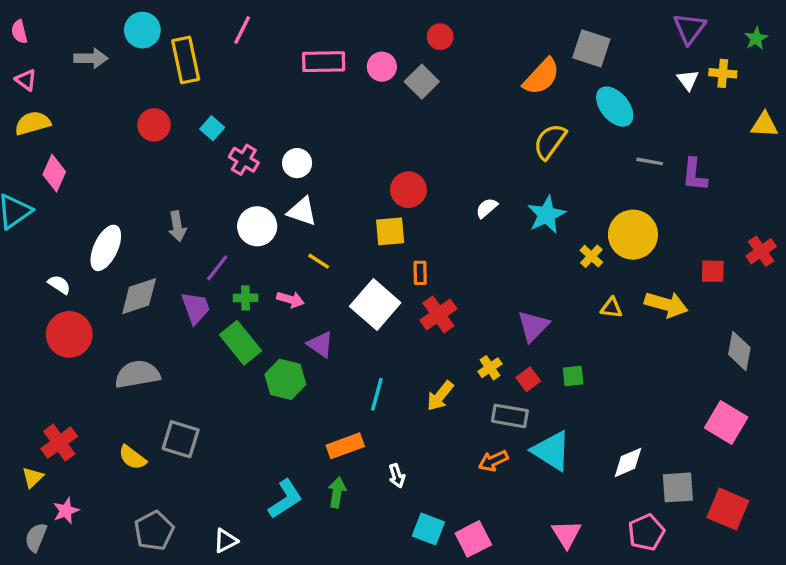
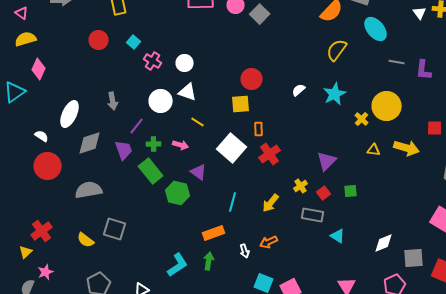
cyan triangle: (551, 451) -> (338, 236), size x0.6
orange arrow: (493, 461) -> (269, 242), moved

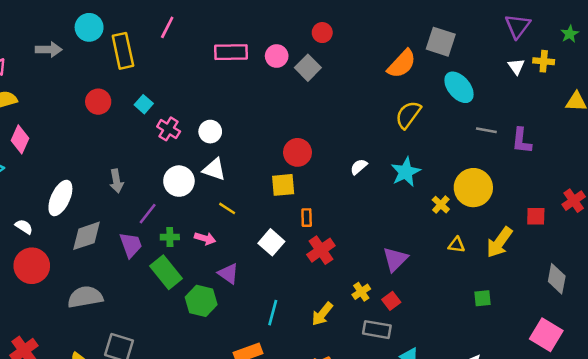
white square: (232, 148) -> (271, 242), size x0.7
yellow arrow: (407, 148) -> (499, 242), turned 110
green square: (351, 191) -> (482, 298), moved

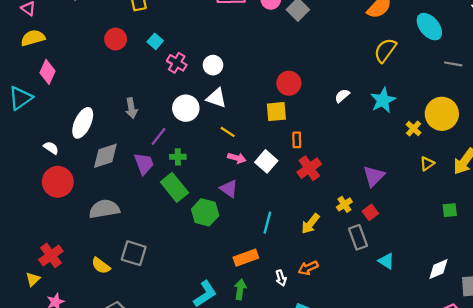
pink arrow: (205, 238) -> (237, 158), moved
yellow triangle: (456, 245) -> (427, 164), turned -42
gray rectangle: (377, 330) -> (358, 237), turned 60

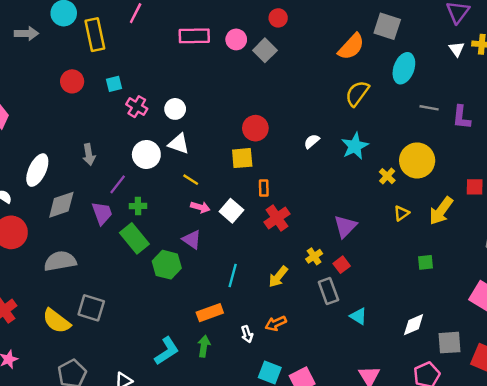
cyan ellipse: (429, 27) -> (404, 68), turned 60
cyan square: (155, 41) -> (114, 84), turned 35
yellow semicircle: (101, 266) -> (57, 321), size x1.4

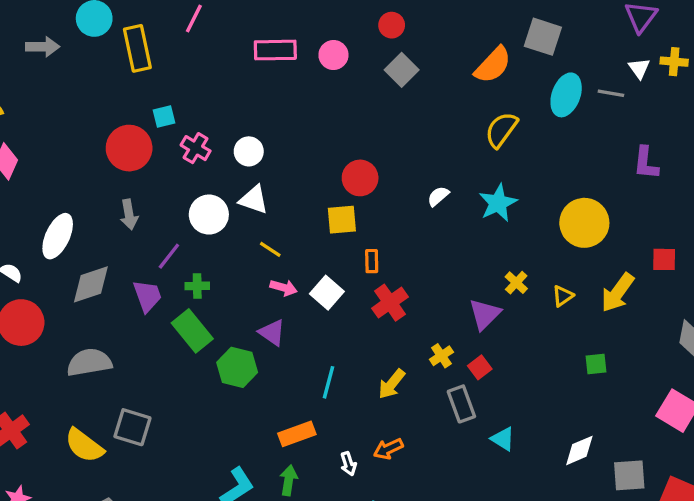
gray square: (265, 50) -> (402, 70), moved
red circle: (72, 81) -> (129, 148), moved, size x1.4
gray line: (429, 108) -> (611, 93), moved
yellow cross: (387, 176) -> (516, 283), moved

